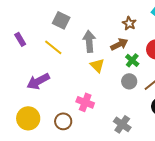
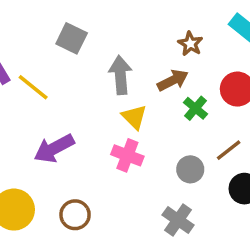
yellow line: (53, 47) -> (33, 87), moved
purple arrow: (38, 81) -> (54, 148), moved
gray circle: (129, 81) -> (190, 169), moved
pink cross: (85, 102) -> (127, 155), moved

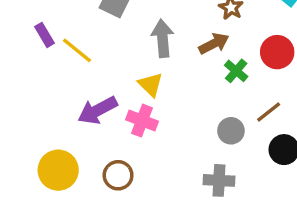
yellow triangle: (134, 117) -> (151, 85), moved
pink cross: (127, 155) -> (142, 121), moved
gray cross: (178, 220) -> (219, 180), turned -32

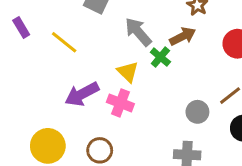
purple rectangle: (44, 35) -> (21, 27), moved
gray arrow: (163, 38) -> (138, 32), turned -36
green cross: (236, 71) -> (160, 57), moved

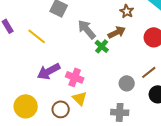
yellow triangle: (128, 72) -> (80, 98), moved

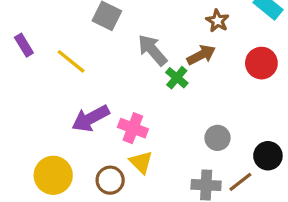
brown line: (149, 72) -> (240, 182), moved

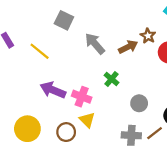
brown star: (217, 21) -> (148, 36), moved
green cross: (177, 78) -> (111, 79), moved
purple arrow: (91, 118) -> (53, 90), turned 50

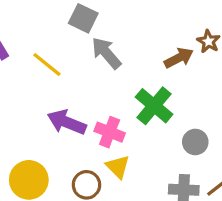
gray arrow: (95, 44) -> (106, 53), moved
green cross: (111, 79) -> (154, 106), size x1.6

